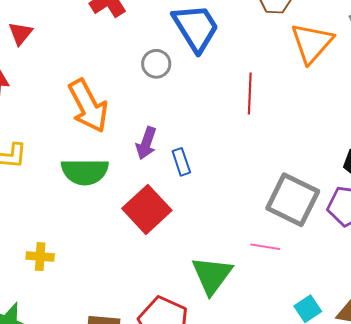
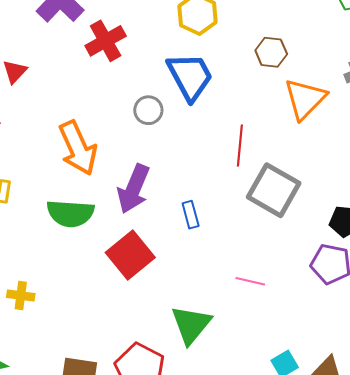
purple arrow: (146, 143) -> (134, 189), size x1.5
blue rectangle: (181, 162) -> (191, 215), moved
gray square: (293, 200) -> (274, 190), moved
pink line: (265, 247) -> (250, 281), moved

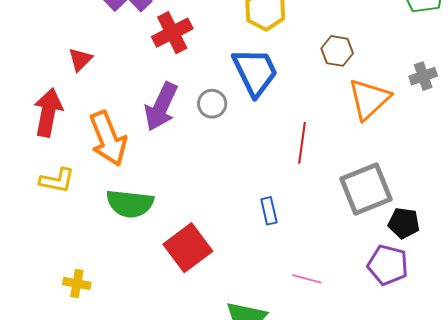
orange arrow: (78, 148) -> (108, 139), moved
purple arrow: (134, 189) -> (161, 107), moved
gray square: (274, 190) -> (366, 189), moved, turned 36
blue rectangle: (191, 215) -> (269, 211), moved

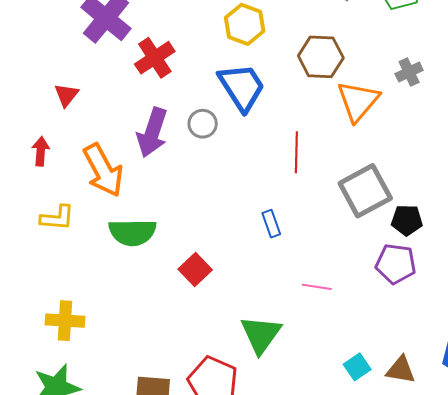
brown hexagon: (337, 51) -> (321, 57), size x1.4
red arrow: (48, 112) -> (41, 151), size x0.6
red square: (188, 248) -> (195, 270), size x0.7
yellow cross: (77, 283) -> (65, 321), moved, size x1.4

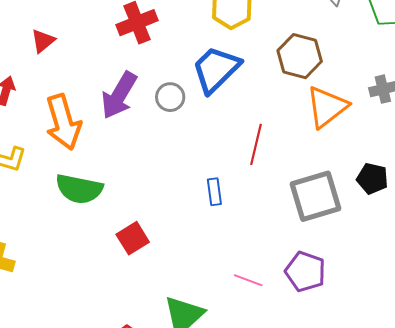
blue trapezoid: (242, 87) -> (216, 69), turned -114
black pentagon: (407, 220) -> (372, 178), moved
blue rectangle: (271, 224) -> (214, 192), moved
purple pentagon: (396, 264) -> (305, 272), moved

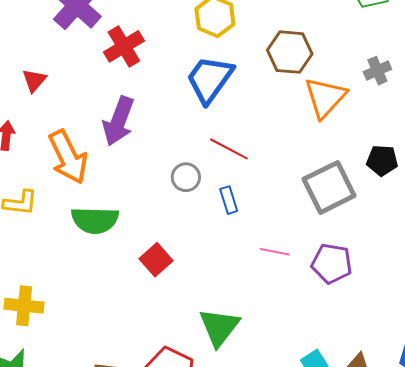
gray circle: (170, 97) -> (186, 177), moved
red line: (256, 144) -> (229, 149), moved, turned -66
pink line: (248, 280) -> (275, 252), moved

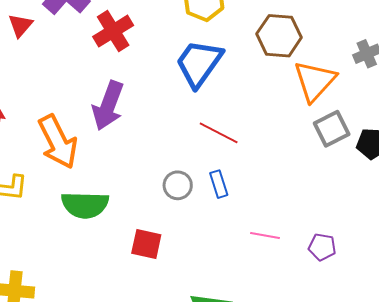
red triangle: (34, 80) -> (20, 25), moved
gray circle: (186, 177) -> (178, 185), moved
gray square: (329, 187) -> (332, 129), moved, size x0.7
red square: (156, 260) -> (146, 244), turned -36
purple pentagon: (332, 264) -> (322, 247), size x0.7

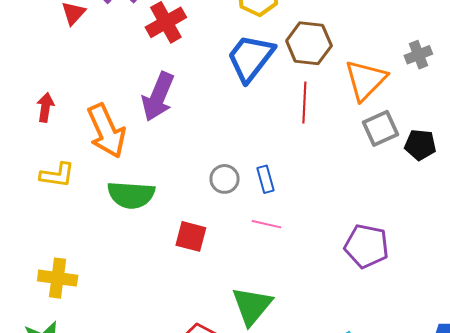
brown hexagon: (279, 36) -> (309, 43), moved
red line: (219, 133) -> (304, 103), moved, turned 63
pink line: (265, 235) -> (266, 224), moved
purple pentagon: (322, 247) -> (366, 246), size x1.6

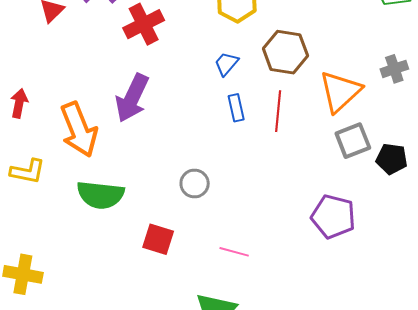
blue trapezoid: (250, 58) -> (226, 64), size x0.5
blue rectangle: (266, 179) -> (236, 108), moved
pink line: (266, 224) -> (234, 252), moved
purple pentagon: (366, 246) -> (333, 216), moved

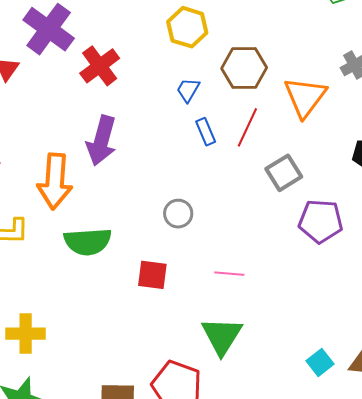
red line: (278, 111) -> (247, 127), turned 30
orange arrow: (79, 130) -> (55, 181), turned 36
gray square: (353, 141) -> (284, 173), moved

